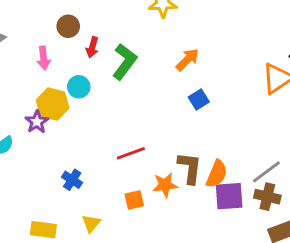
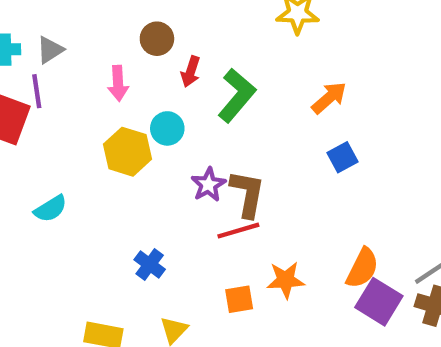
purple star: (37, 122) -> (208, 185), moved
brown L-shape: (190, 168) -> (247, 194), moved
purple square: (229, 196) -> (379, 302), turned 32

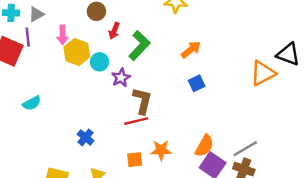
pink arrow: (118, 83) -> (63, 35), moved
yellow hexagon: (128, 152) -> (77, 52), moved
purple star: (208, 185) -> (121, 78), moved

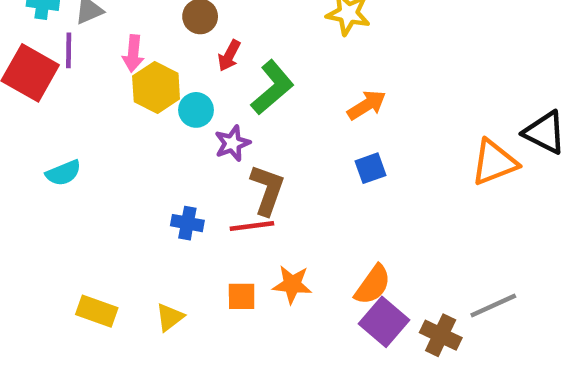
blue cross: (85, 137) -> (187, 223), moved, turned -35
gray line: (245, 149) -> (493, 305), moved

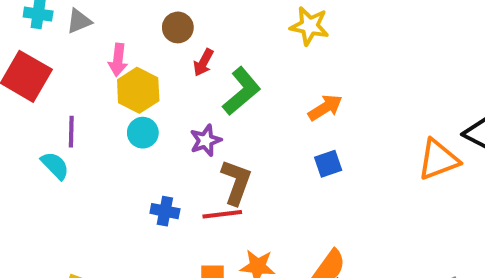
purple line: (69, 50) -> (71, 132), moved
cyan circle: (196, 110) -> (143, 133), moved
cyan semicircle: (63, 173) -> (55, 166), turned -112

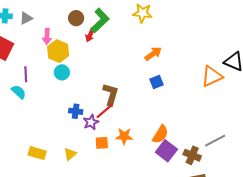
green L-shape: (242, 91) -> (100, 21), moved
purple star: (206, 140) -> (91, 122), moved
red line: (222, 214) -> (105, 111), turned -30

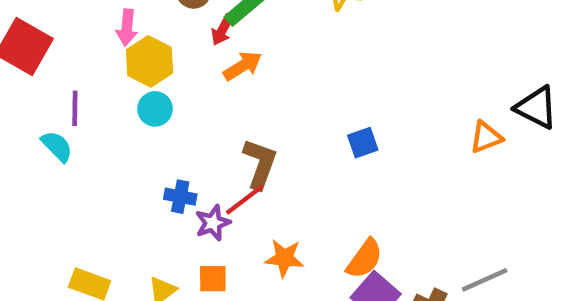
orange arrow: (153, 54) -> (243, 66), moved
orange triangle: (212, 76) -> (486, 137), size x0.7
orange square: (102, 143) -> (213, 279), moved

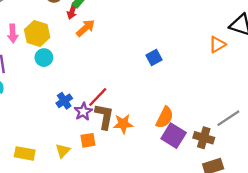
pink arrow: (127, 28) -> (13, 33), moved
brown L-shape: (260, 164) -> (104, 116), moved
blue cross: (180, 197) -> (64, 101), turned -35

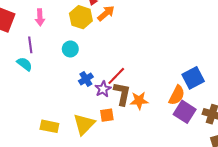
yellow hexagon: (37, 33) -> (81, 17), moved
cyan circle: (44, 58) -> (70, 49), moved
blue square: (154, 58) -> (193, 78), moved, size x1.5
yellow triangle: (63, 151) -> (84, 124), size x1.6

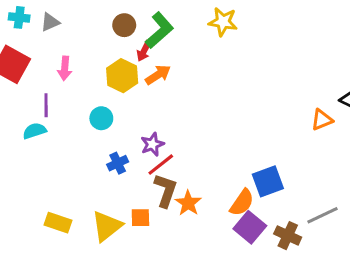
cyan semicircle: (25, 64) -> (34, 131), turned -63
purple star: (103, 89) -> (152, 144), moved
orange star: (139, 101) -> (188, 203), turned 30

